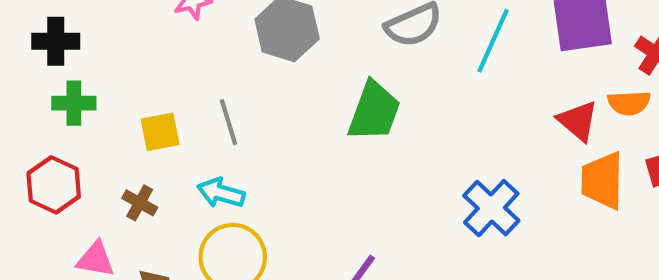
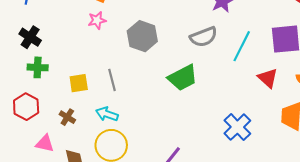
black cross: (56, 41) -> (30, 37), turned 30
green trapezoid: (374, 111) -> (183, 78), turned 40
red triangle: (578, 121) -> (268, 78), moved

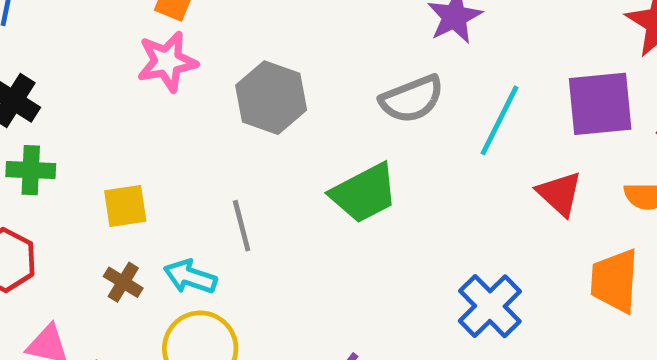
pink star: (97, 20) -> (167, 62), size x1.4
gray line: (112, 80) -> (242, 226), moved
brown cross: (67, 117) -> (123, 282), moved

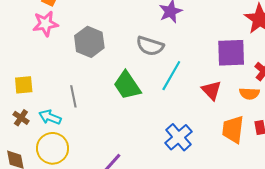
gray semicircle: (412, 99) -> (150, 46), turned 36
cyan line: (500, 120) -> (171, 76), moved
green trapezoid: (364, 193) -> (127, 85), turned 80

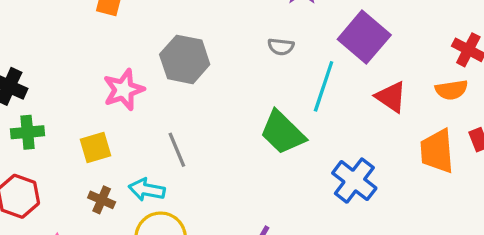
pink star: (45, 24) -> (124, 90), moved
gray semicircle: (150, 46) -> (281, 47), size x0.6
purple square: (231, 53) -> (364, 37), moved, turned -36
green trapezoid: (127, 85) -> (283, 133), moved

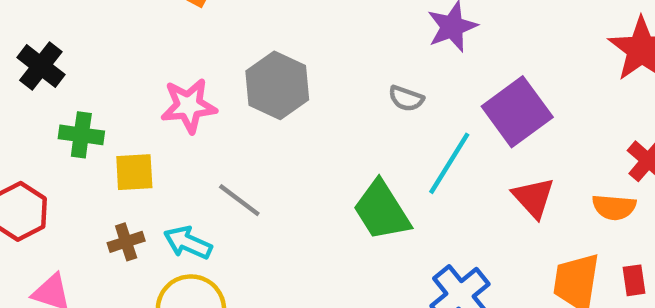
green cross: (28, 132) -> (81, 135), moved
gray line: (177, 150) -> (239, 200), turned -44
brown cross: (102, 200) -> (126, 242), turned 35

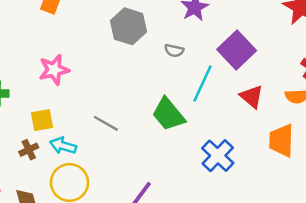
gray hexagon: (277, 85) -> (128, 26), moved
yellow square: (134, 172) -> (42, 120), moved
gray line: (239, 200) -> (106, 123), moved

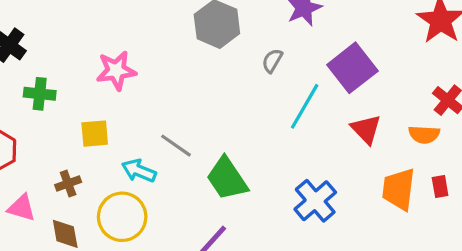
gray semicircle: (174, 51) -> (272, 61), turned 102
green trapezoid: (168, 114) -> (227, 179), moved
cyan arrow: (63, 146) -> (139, 171), moved
brown cross: (29, 150) -> (68, 183), moved

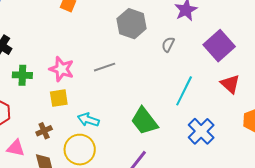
pink star: (116, 71) -> (62, 69), moved, turned 30
cyan line: (305, 106) -> (184, 91), moved
gray line: (176, 146) -> (105, 67), moved, turned -50

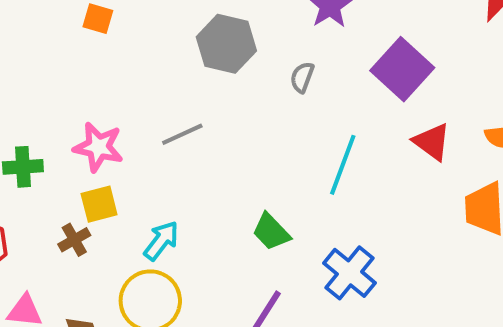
cyan arrow: (88, 120) -> (161, 241), turned 115
green trapezoid: (144, 121) -> (271, 232), size x0.7
brown cross: (44, 131) -> (74, 240), moved
blue cross: (201, 131) -> (350, 273), moved

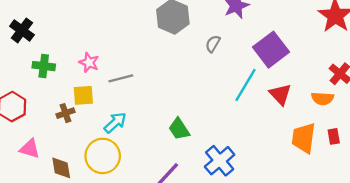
gray line: (182, 134) -> (121, 78), moved
pink star: (98, 147) -> (89, 62), size x0.7
cyan line: (343, 165) -> (246, 85), moved

